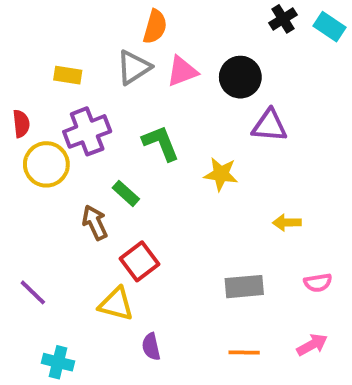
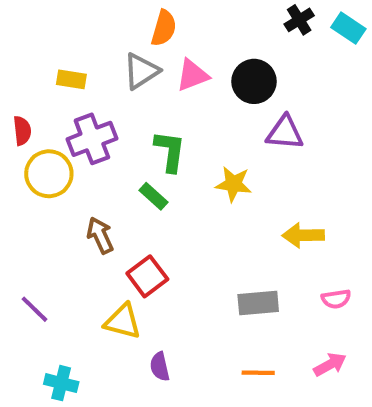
green L-shape: (161, 143) -> (170, 151), turned 30
green rectangle: (126, 193) -> (154, 196), moved
yellow arrow: (287, 223) -> (303, 235), size x1.4

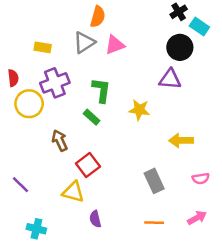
cyan rectangle: (348, 28) -> (199, 27), moved
black circle: (254, 81) -> (180, 47), moved
gray rectangle: (258, 303) -> (154, 181), turned 70

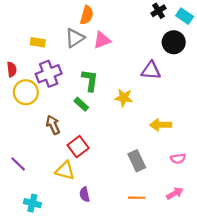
cyan rectangle: (199, 27) -> (185, 16), moved
black circle: (180, 47) -> (174, 42), moved

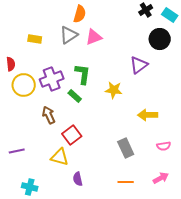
purple triangle: (151, 70) -> (139, 65), turned -42
purple cross: (49, 74) -> (52, 79), moved
purple line: (18, 164) -> (17, 151), turned -56

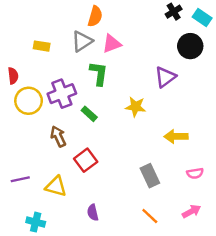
green L-shape: (83, 74) -> (99, 73), moved
yellow triangle: (60, 157) -> (56, 186), moved
orange line: (126, 182) -> (150, 216), turned 42

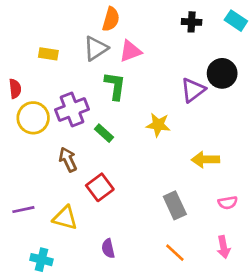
black cross: (174, 12) -> (192, 22), moved, turned 35
black circle: (190, 46) -> (222, 73), moved
pink arrow: (191, 211) -> (223, 247), turned 108

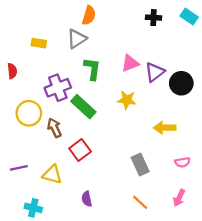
pink triangle: (130, 51) -> (130, 63), moved
black circle: (222, 73) -> (181, 83), moved
yellow circle: (33, 118) -> (29, 113), moved
green rectangle: (104, 133) -> (83, 107), size x1.6
pink arrow: (223, 247) -> (179, 198), turned 36

